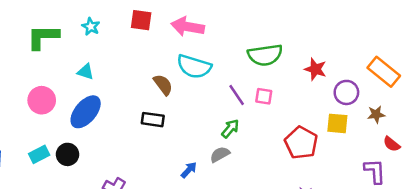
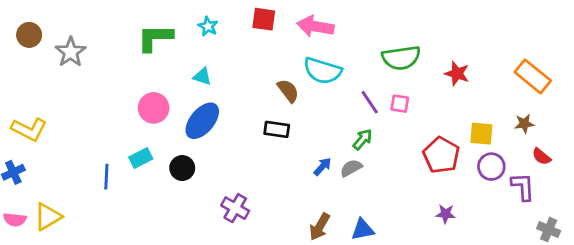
purple circle: (346, 92) -> (491, 167), moved
cyan rectangle: (39, 154) -> (141, 158), moved
blue arrow: (189, 170) -> (322, 167), moved

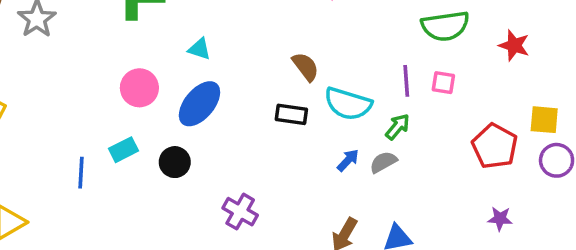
cyan semicircle: (322, 71) -> (348, 104), moved
purple line: (370, 102) -> (406, 81), turned 30

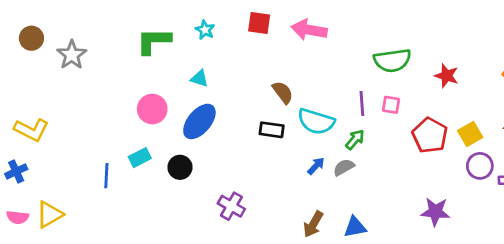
yellow square: (544, 120) -> (470, 134), turned -35
red pentagon: (495, 146) -> (430, 135), moved
purple star: (500, 219) -> (435, 212), size x1.5

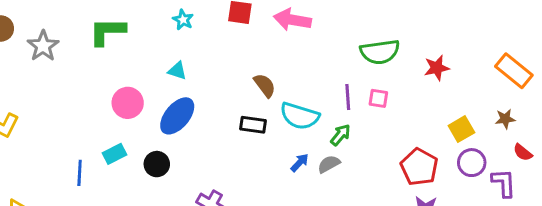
green L-shape: (154, 41) -> (107, 31), moved
red star: (447, 76) -> (437, 68), turned -30
red pentagon: (430, 135) -> (419, 167), moved

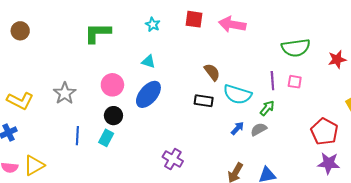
gray star: (43, 46) -> (65, 93), moved
cyan rectangle: (115, 154) -> (106, 138), moved, turned -35
black circle: (157, 164) -> (113, 116), moved

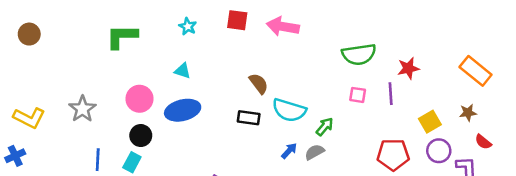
purple line: (272, 81) -> (391, 94), moved
blue ellipse: (148, 94) -> (183, 110), turned 36
red pentagon: (324, 131) -> (393, 155), turned -30

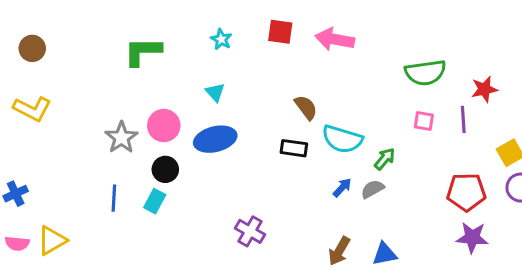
cyan triangle: (183, 71) -> (215, 92), turned 30
gray star: (82, 109) -> (121, 138), moved
yellow L-shape: (29, 118) -> (32, 109), moved

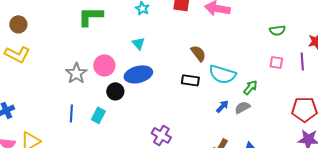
brown circle: (32, 48) -> (18, 24), moved
green semicircle: (425, 73) -> (277, 30), size x0.6
black circle: (165, 169) -> (115, 91), moved

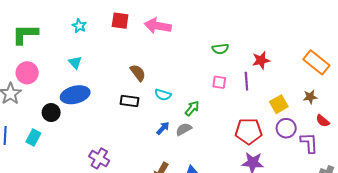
pink circle: (104, 65) -> (27, 73), moved
cyan semicircle: (222, 74) -> (163, 95), size x0.6

